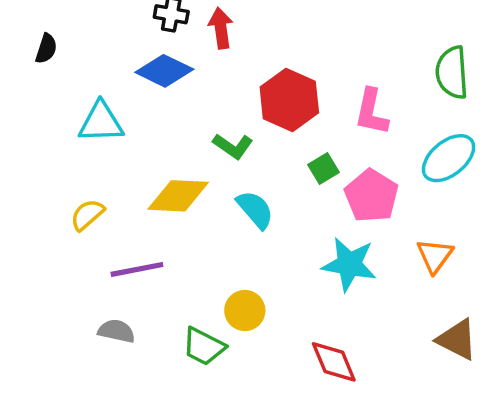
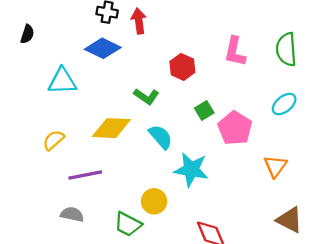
red hexagon: (289, 100) -> (182, 67), size x0.7
pink L-shape: (371, 112) -> (235, 52), moved
cyan ellipse: (449, 158) -> (284, 104), size x0.7
cyan star: (349, 264) -> (191, 170), moved

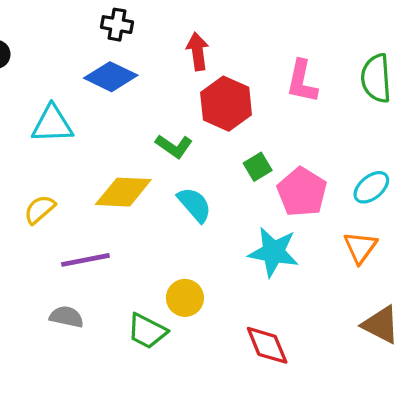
red arrow: (139, 21) -> (198, 51), moved
red hexagon: (182, 67) -> (226, 104), size x1.4
cyan ellipse: (284, 104) -> (371, 187), moved
cyan star: (191, 170) -> (273, 252), moved

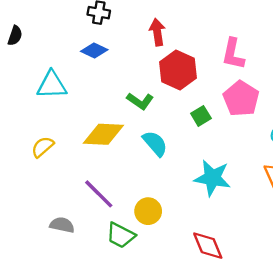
blue diamond: (111, 77) -> (94, 50), size x0.7
pink pentagon: (302, 192) -> (241, 99), moved
purple line: (85, 260) -> (99, 194), moved, turned 56

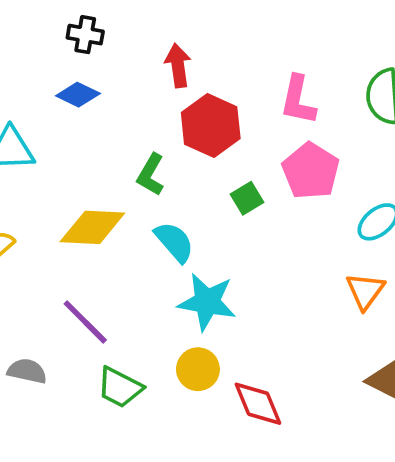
green L-shape: (140, 101) -> (151, 175), turned 85
cyan star: (212, 178) -> (207, 302), moved
yellow circle: (148, 211) -> (198, 369), moved

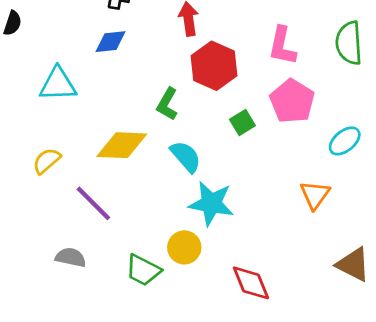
blue diamond: (78, 95) -> (110, 42), turned -32
orange triangle: (365, 291) -> (315, 195), moved
purple line: (85, 322) -> (93, 203), moved
yellow circle: (198, 369) -> (184, 247), moved

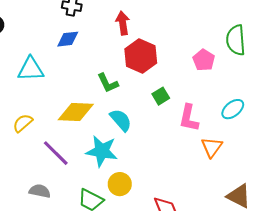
pink L-shape: (282, 46) -> (189, 118), moved
pink pentagon: (292, 101) -> (204, 60), moved, size x0.7
green L-shape: (167, 104) -> (108, 83), turned -55
cyan star: (211, 203) -> (102, 151), moved

